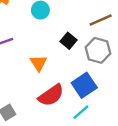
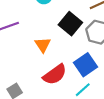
black square: (68, 41) -> (70, 24), size x1.5

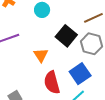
red semicircle: (55, 75) -> (52, 83), turned 110

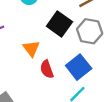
red semicircle: (52, 83) -> (47, 69), moved, size x0.7

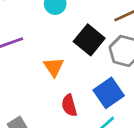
red semicircle: (47, 69) -> (69, 105), moved

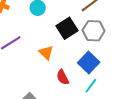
black square: (89, 40) -> (67, 28), turned 30

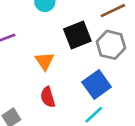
red semicircle: (63, 77) -> (48, 97), moved

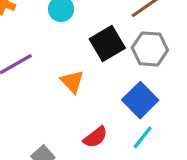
red semicircle: (48, 97) -> (95, 137), moved, turned -102

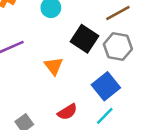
black square: (107, 44) -> (85, 39), turned -32

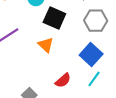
black square: (85, 39) -> (54, 18), moved

